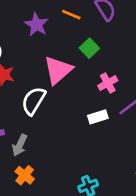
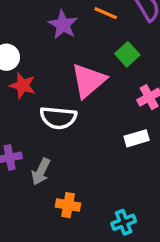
white semicircle: (33, 101) -> (58, 118), turned -116
orange cross: (25, 175) -> (68, 205), moved, turned -30

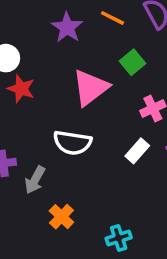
white semicircle: (58, 118) -> (72, 143), moved
white rectangle: (137, 138) -> (137, 151), turned -35
orange cross: (68, 205) -> (61, 217), turned 30

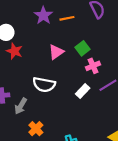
orange line: (112, 18) -> (67, 18), moved, turned -40
green square: (133, 62) -> (82, 48), moved
pink triangle: (90, 88) -> (56, 52), size x0.7

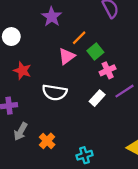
orange line: (67, 18) -> (79, 38), moved, turned -32
red star: (14, 51) -> (22, 71), moved
gray arrow: (21, 106) -> (21, 132), moved

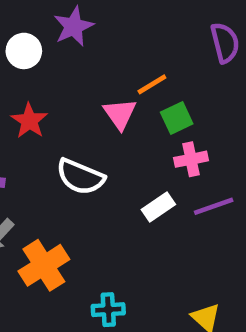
purple star: (52, 17) -> (74, 26), moved
pink triangle: (67, 56) -> (120, 114), turned -42
orange cross: (47, 141) -> (44, 265), size x1.5

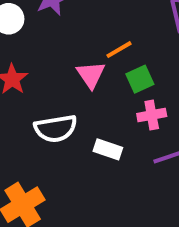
white semicircle: (80, 177) -> (56, 129), turned -33
white rectangle: (158, 207) -> (108, 149), moved, turned 52

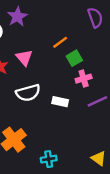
pink triangle: (91, 75) -> (24, 58), moved

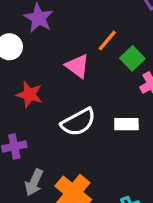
pink triangle: (24, 58) -> (77, 66), moved

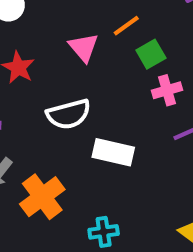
white rectangle: (126, 124) -> (113, 152), moved, size x1.4

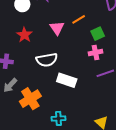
green square: (151, 54) -> (98, 34), moved

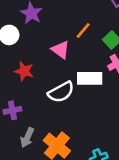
white rectangle: (67, 80) -> (90, 78), moved

